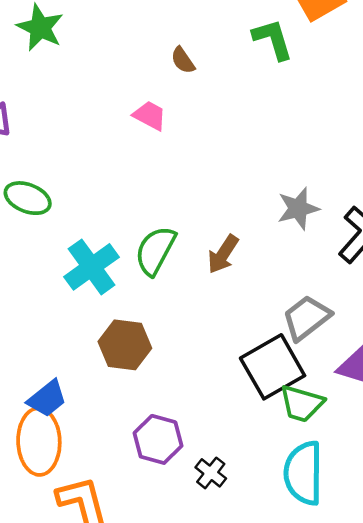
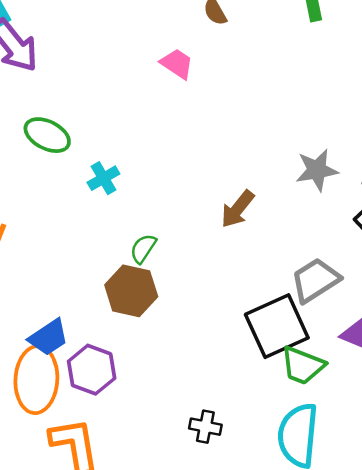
green semicircle: (155, 251) -> (143, 249), moved, size x0.6
cyan cross: (91, 267) -> (103, 178), moved, size x0.6
purple hexagon: (158, 439) -> (92, 370), moved
black cross: (211, 473) -> (205, 427), turned -32

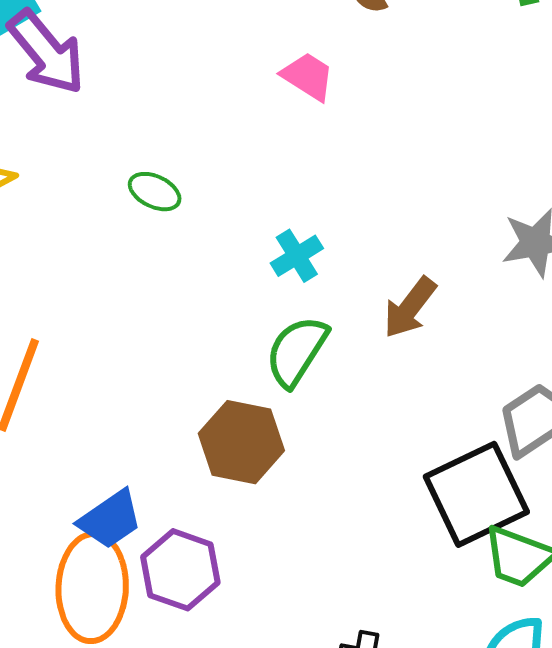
green ellipse: (47, 135) -> (155, 192), moved, size x0.7
cyan cross: (103, 178) -> (297, 256), moved
green semicircle: (143, 249) -> (297, 351), moved, size x1.5

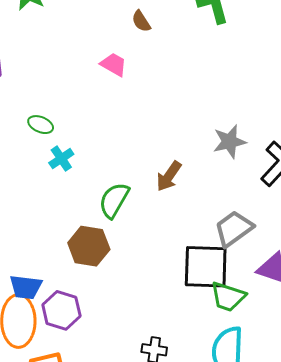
cyan cross: (297, 256) -> (61, 159), moved
black square: (476, 494) -> (206, 267), turned 30
blue trapezoid: (110, 519) -> (26, 287), turned 44

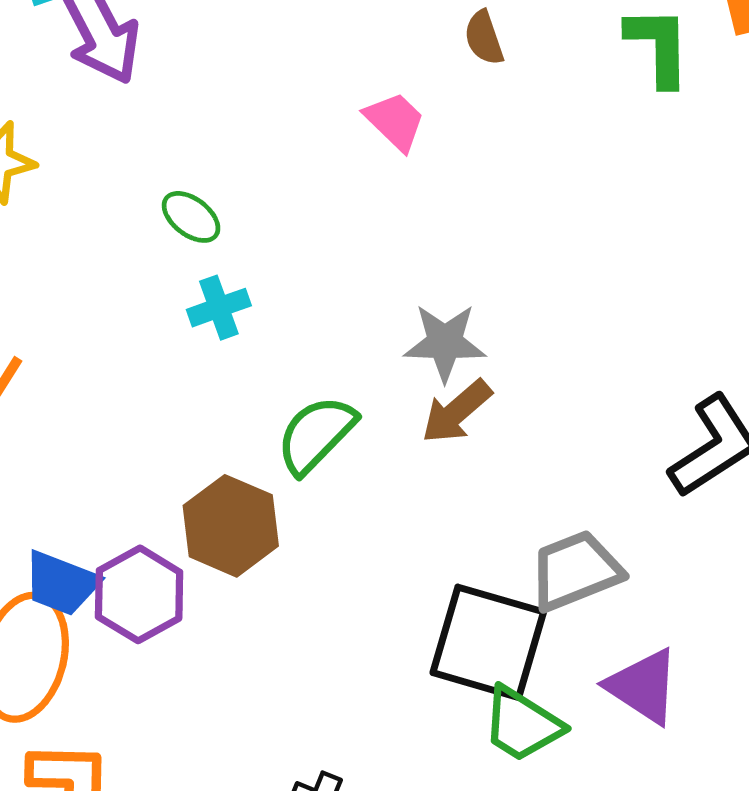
gray star: (229, 142) -> (445, 343), moved
purple hexagon: (61, 310) -> (139, 594), moved

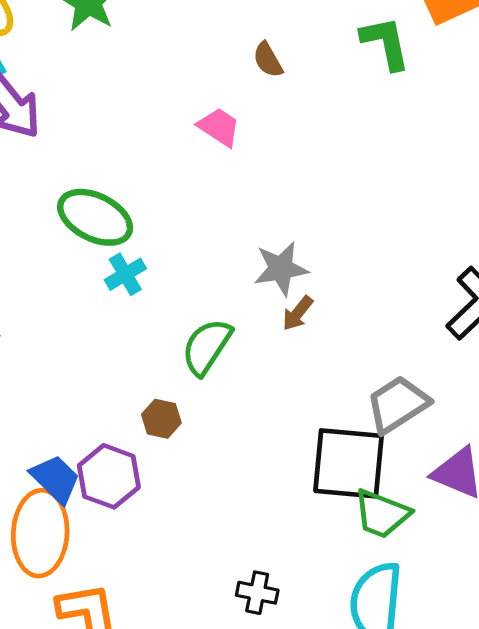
green ellipse: (191, 217) -> (95, 217), size x1.8
brown arrow: (457, 412) -> (298, 313), size x0.7
brown hexagon: (231, 526) -> (161, 419), size x0.6
blue trapezoid: (61, 583) -> (55, 479), turned -146

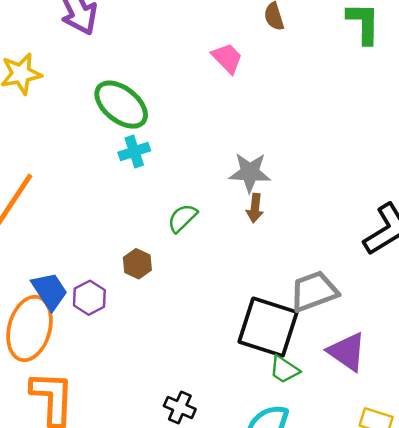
brown arrow: (298, 313) -> (255, 208), turned -44
green semicircle: (207, 347) -> (182, 218), size x0.7
purple hexagon: (109, 476) -> (89, 298), size x0.7
green trapezoid: (382, 514) -> (284, 370), size x0.7

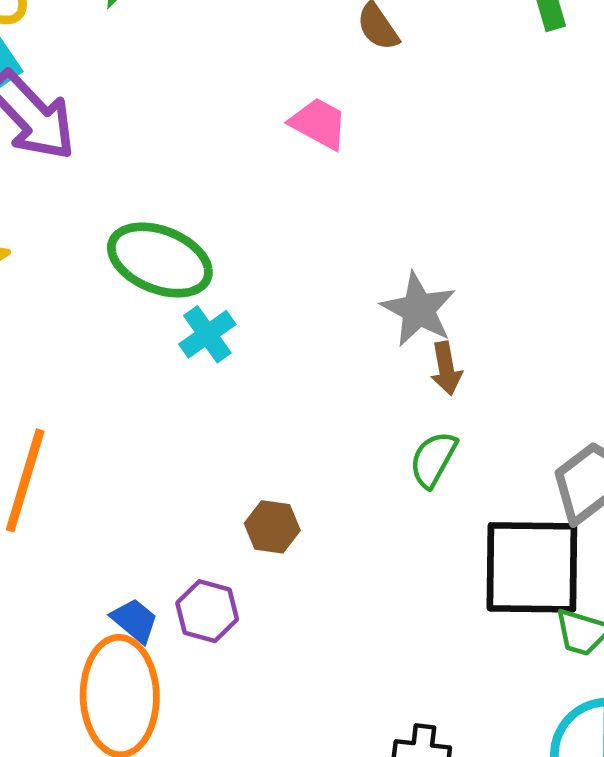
gray star: (250, 172) -> (419, 309), turned -30
green semicircle: (182, 218) -> (433, 459), moved
blue trapezoid: (50, 291) -> (135, 620), size x0.7

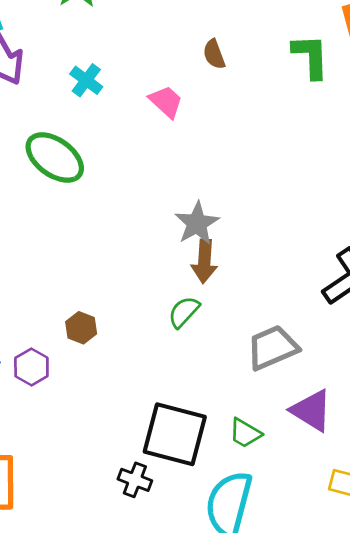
cyan cross: (207, 334) -> (86, 80), moved, turned -32
brown arrow: (446, 368) -> (204, 261), size x1.4
black square: (532, 567) -> (175, 434), moved

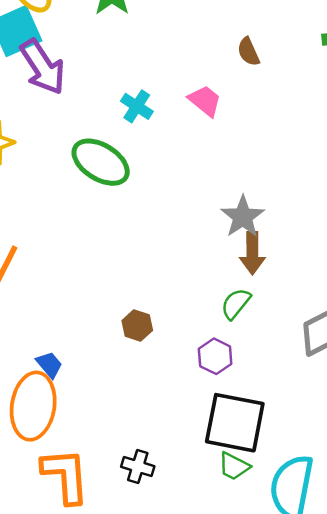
cyan cross: (86, 80) -> (137, 106), moved
purple hexagon: (31, 367) -> (215, 356), moved
green trapezoid: (245, 433) -> (234, 466), moved
black cross: (135, 480) -> (138, 467), moved

